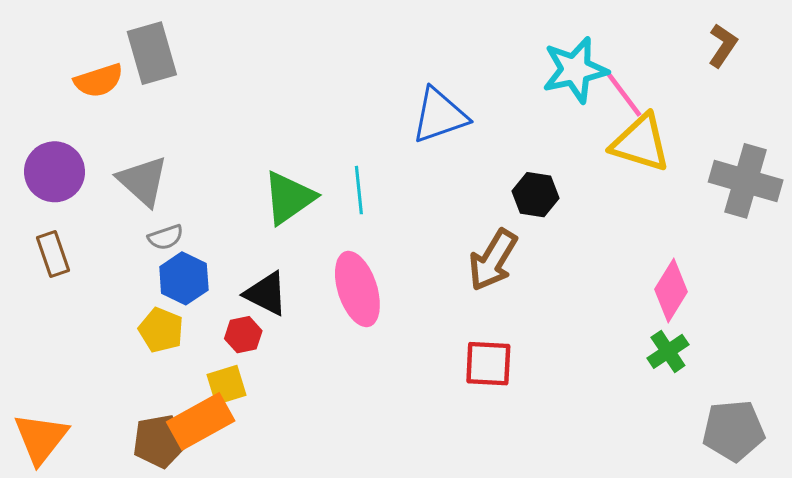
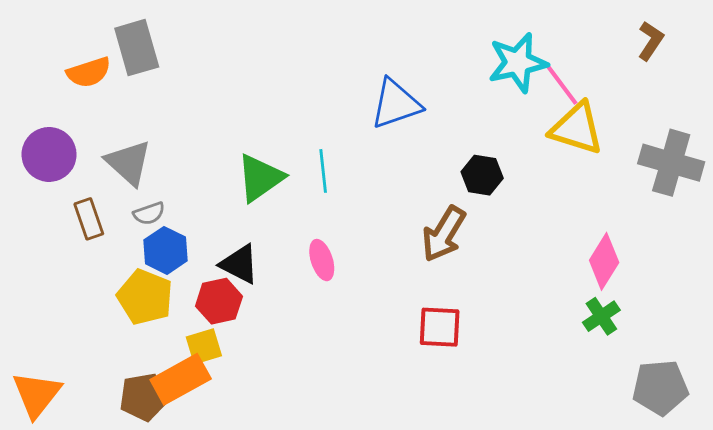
brown rectangle: (53, 254) -> (89, 219), moved
pink ellipse: (357, 289) -> (322, 260), size x0.6
yellow pentagon: (161, 330) -> (145, 297), size x1.4
red hexagon: (243, 335) -> (219, 301), size x1.4

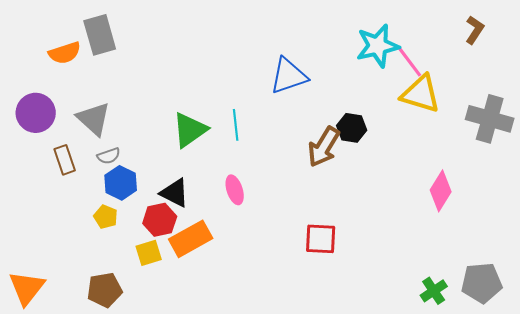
brown arrow: (444, 234) -> (324, 147), moved
yellow pentagon: (145, 297) -> (106, 217), size x0.6
green cross: (601, 316) -> (434, 291), moved
orange rectangle: (181, 379) -> (191, 239), moved

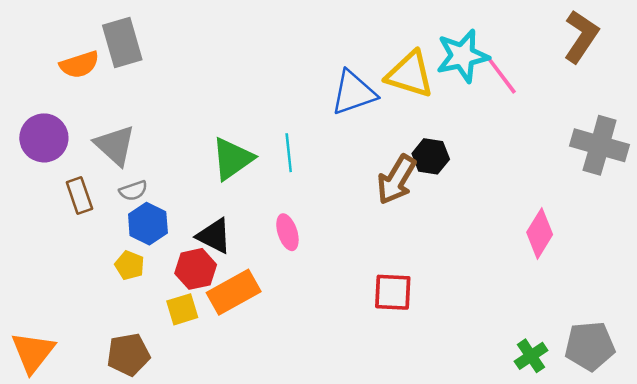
brown L-shape: (475, 30) -> (581, 36), size x1.5
yellow triangle: (421, 94) -> (410, 74), moved

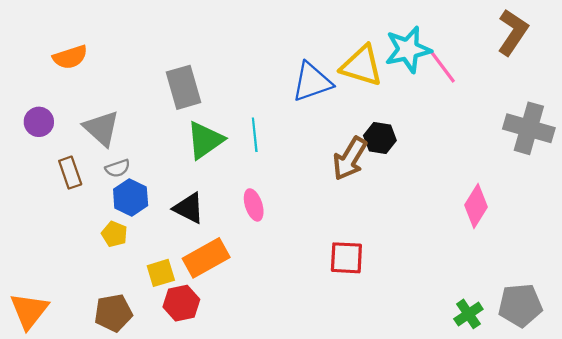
gray rectangle: (122, 43) -> (183, 87), moved
purple circle: (44, 138) -> (39, 122), size x0.7
red hexagon: (196, 269) -> (181, 303), moved

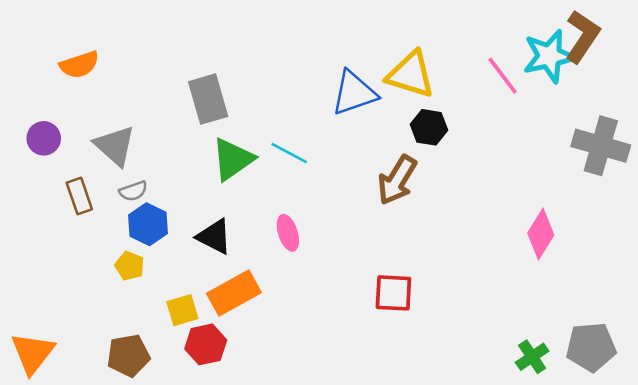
cyan star: (408, 50) -> (549, 56), moved
cyan line: (255, 135) -> (289, 153), turned -56
black hexagon: (380, 138) -> (429, 127), moved

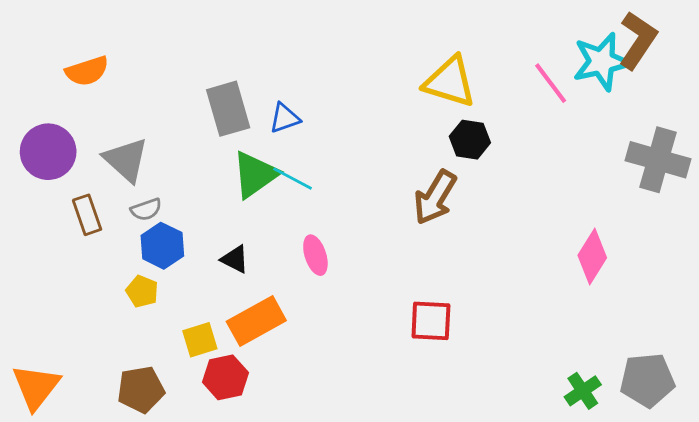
blue triangle: (354, 93) -> (285, 118), moved, size x0.6
purple circle: (44, 138) -> (48, 152), size x1.5
cyan line: (289, 153) -> (293, 179), moved
black triangle: (214, 236) -> (235, 259), size x0.7

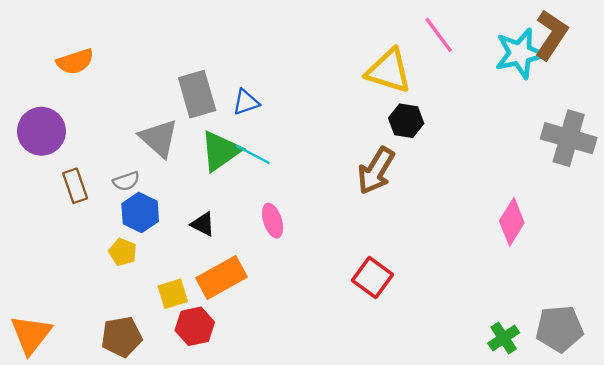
pink line: (551, 83) -> (439, 35), moved
gray triangle: (126, 160) -> (159, 138), moved
red square: (431, 321) -> (372, 278), turned 33

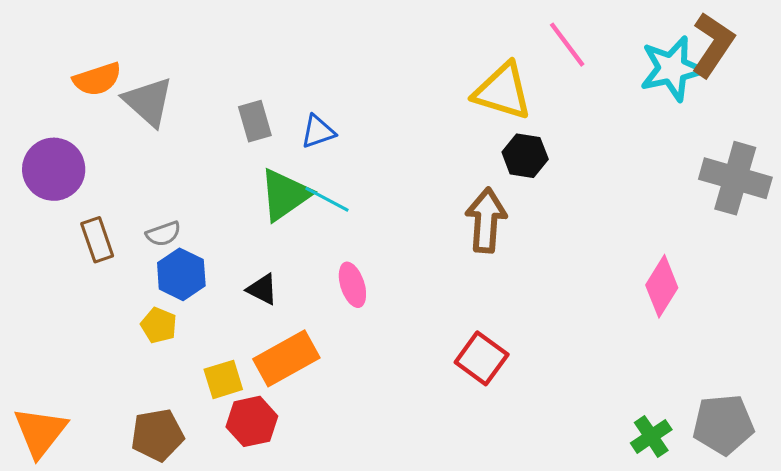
gray rectangle: (197, 94) -> (255, 121), size x0.7
gray triangle: (159, 138) -> (148, 102), moved
brown arrow: (376, 171) -> (486, 220), turned 153

